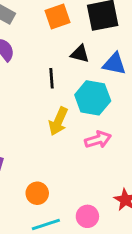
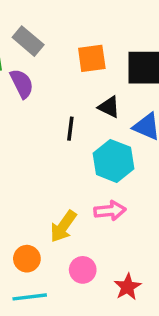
yellow arrow: (58, 121) -> (63, 226), moved
pink circle: (87, 216) -> (83, 270), moved

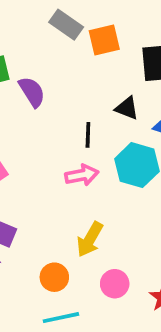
gray rectangle: (28, 41) -> (66, 25), moved
orange square: (92, 58) -> (104, 40), moved
pink arrow: (110, 211) -> (82, 175), moved

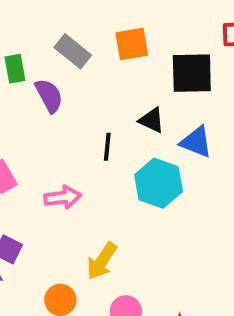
gray rectangle: (66, 25) -> (73, 51), moved
pink arrow: (82, 175) -> (63, 197), moved

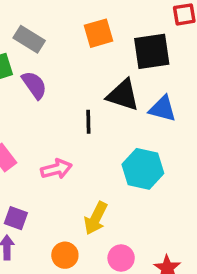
gray rectangle: (73, 51) -> (29, 39), moved
black triangle: (152, 120) -> (123, 95), size x1.5
cyan hexagon: (159, 183) -> (143, 169), moved

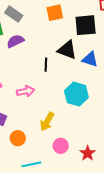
purple semicircle: (34, 85) -> (15, 41), turned -84
orange circle: (65, 255) -> (18, 138), moved

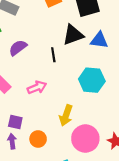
purple semicircle: (15, 41) -> (18, 48), moved
black triangle: (67, 50) -> (73, 35), turned -30
pink circle: (61, 146) -> (85, 139), size x1.6

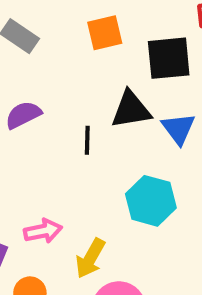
blue triangle: (99, 40) -> (178, 129), turned 36
pink arrow: (37, 87) -> (43, 231), moved

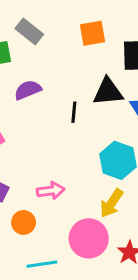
pink arrow: (43, 231) -> (51, 191), moved
yellow arrow: (90, 258) -> (112, 203), moved

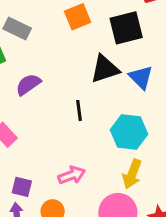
black line: (74, 112) -> (79, 110), moved

